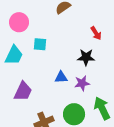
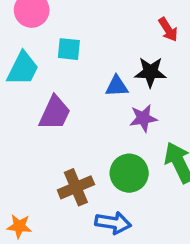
blue triangle: (61, 77) -> (117, 86), moved
purple trapezoid: (23, 91) -> (55, 113), moved

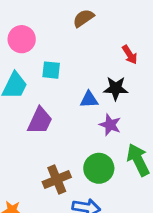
purple star: (143, 118) -> (110, 125), turned 30

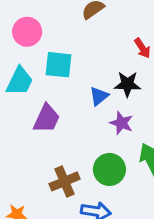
cyan square: (51, 70) -> (59, 65), size x1.4
blue triangle: (89, 100) -> (99, 96), turned -36

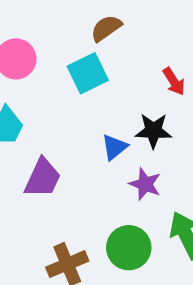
cyan square: (59, 65) -> (88, 73), moved, turned -32

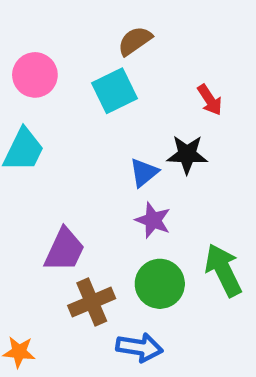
purple trapezoid: (43, 178) -> (64, 250), moved
purple star: (145, 184) -> (153, 220), moved

